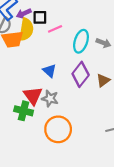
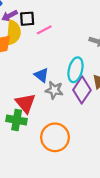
cyan ellipse: (81, 41) -> (76, 70), moved
purple diamond: (81, 74) -> (82, 90), moved
gray star: (50, 98) -> (54, 90), moved

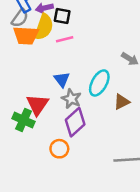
pink line: (44, 30) -> (65, 39), moved
purple diamond: (82, 90) -> (75, 122), moved
orange circle: (55, 137) -> (59, 149), size x0.6

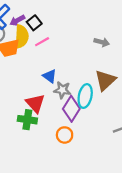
black square: (62, 16) -> (34, 23), turned -32
cyan ellipse: (99, 83) -> (85, 96), moved
brown triangle: (122, 102) -> (105, 80), size x1.5

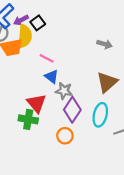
pink line: (42, 42) -> (47, 58), moved, turned 56
cyan ellipse: (85, 96) -> (100, 115), moved

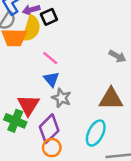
brown triangle: (107, 82) -> (111, 99), turned 30
purple diamond: (72, 110) -> (49, 129), moved

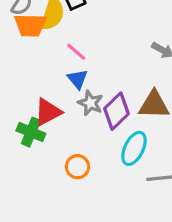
red triangle: (28, 105) -> (48, 112), turned 30
purple diamond: (49, 129) -> (116, 111), moved

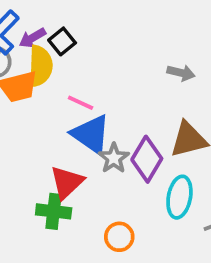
blue triangle: (78, 79) -> (91, 134), size x1.6
gray star: (90, 103) -> (114, 158), turned 30

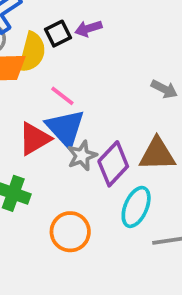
purple arrow: (32, 38) -> (88, 28), moved
red triangle: (67, 182) -> (34, 139), moved
orange circle: (119, 237) -> (70, 232), size x1.4

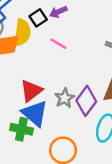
pink line: (62, 96) -> (58, 44), moved
blue triangle: (65, 128) -> (35, 113), moved

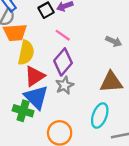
yellow semicircle: (22, 33) -> (26, 53), moved
purple diamond: (86, 101) -> (63, 62), moved

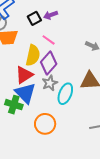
yellow semicircle: (26, 53) -> (33, 55), moved
cyan ellipse: (100, 115) -> (65, 94), moved

